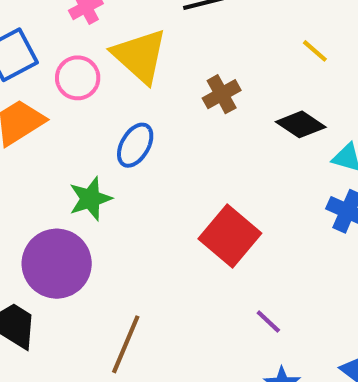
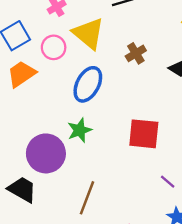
blue ellipse: (135, 145) -> (88, 84), size x1.4
green star: (90, 199) -> (80, 130), moved
red square: (230, 236) -> (144, 134), turned -32

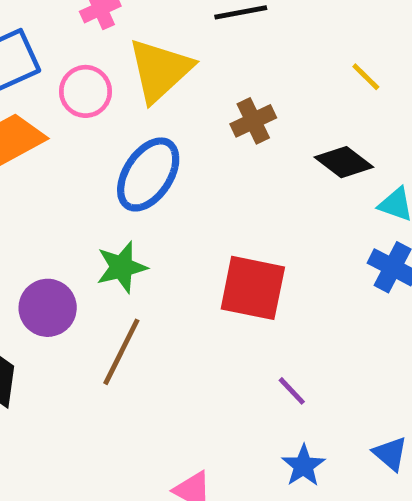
yellow triangle: (88, 33) -> (160, 70), turned 32
purple circle: (46, 153) -> (48, 308), size x0.7
brown line: (87, 198) -> (121, 352), moved

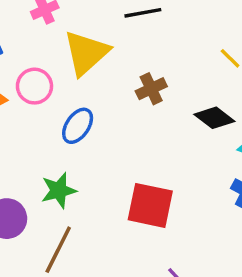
pink circle: (86, 91) -> (34, 86), moved
blue ellipse: (148, 174) -> (78, 126), size x0.7

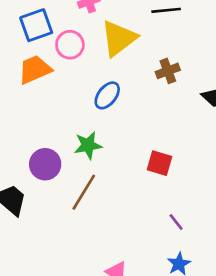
pink circle: (34, 86) -> (70, 45), moved
red square: (150, 205) -> (159, 163), size x0.7

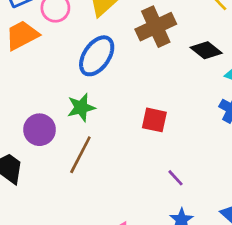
brown cross: (168, 71) -> (156, 27), size x1.6
blue ellipse: (107, 95) -> (97, 56), size x1.4

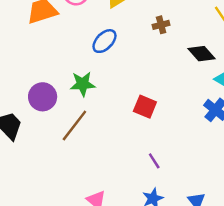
brown cross: (156, 27) -> (161, 25), size x0.5
blue ellipse: (97, 56) -> (104, 41), size x0.7

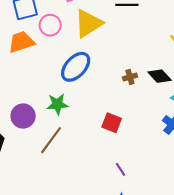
brown cross: (161, 25) -> (130, 77), moved
blue ellipse: (104, 41) -> (76, 67), size x1.4

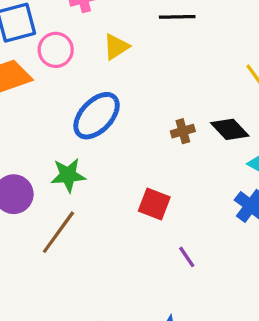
yellow triangle: (88, 23) -> (116, 47), size x0.6
purple line: (121, 169) -> (187, 257), moved

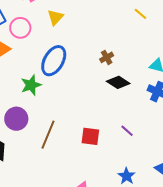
black diamond: (230, 129) -> (118, 82), moved
green star: (68, 175) -> (31, 85), moved
red square: (154, 204) -> (90, 136), moved

